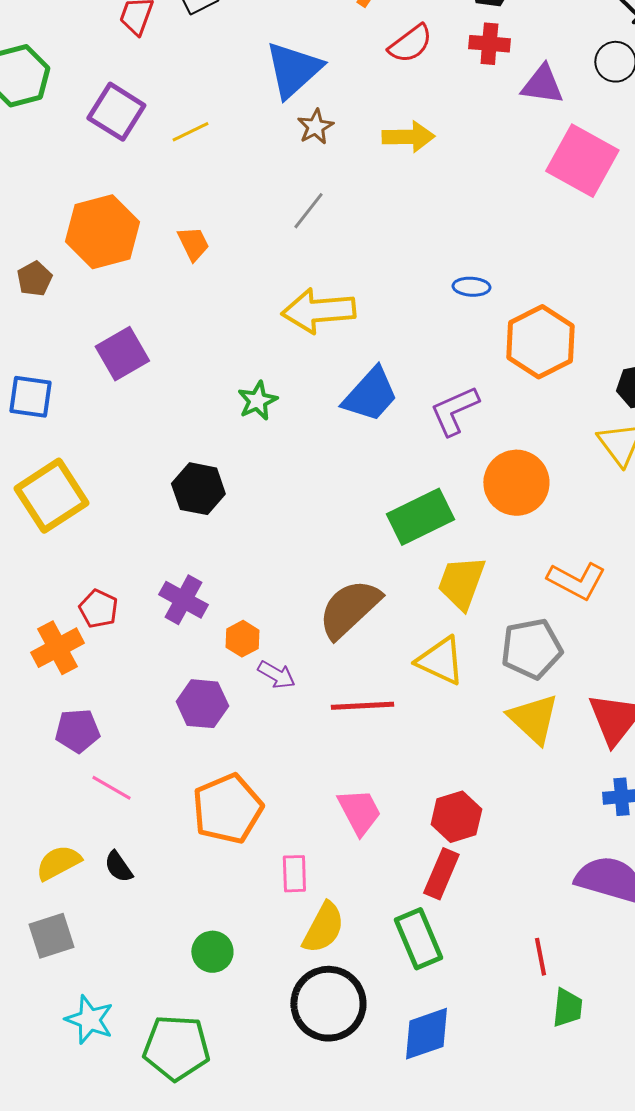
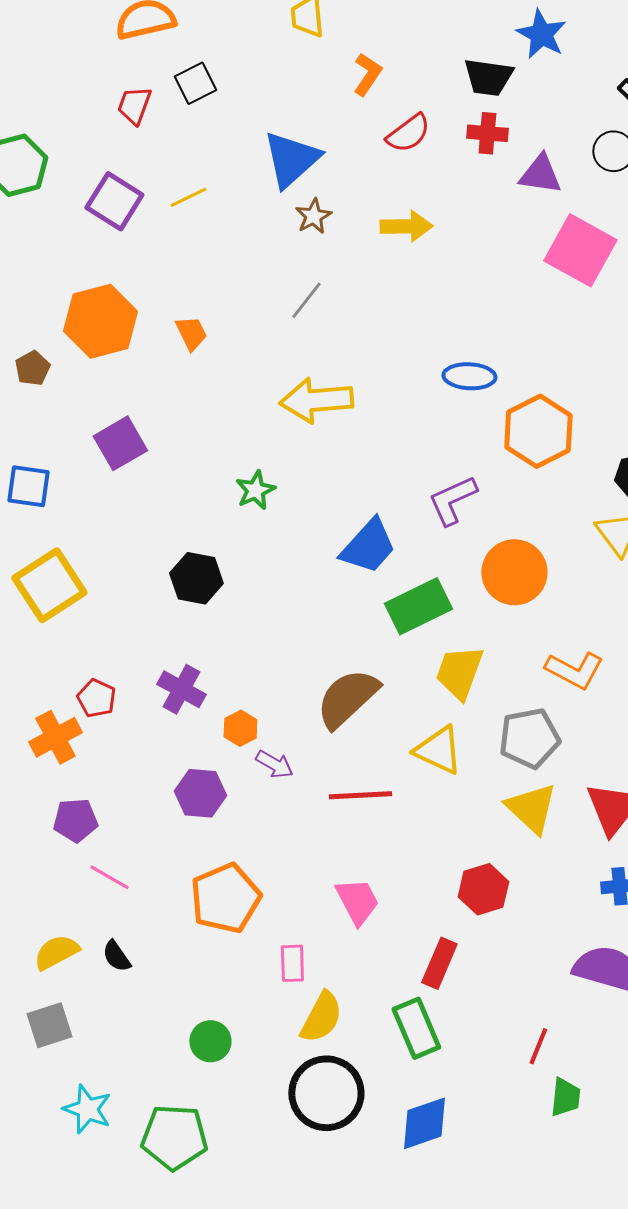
yellow line: (190, 132) -> (188, 197), moved
blue ellipse: (471, 287) -> (469, 376), size x1.4
blue trapezoid: (370, 395) -> (368, 546), moved
red hexagon: (456, 817) -> (483, 889), moved
red line: (540, 957) -> (538, 1046), turned 33

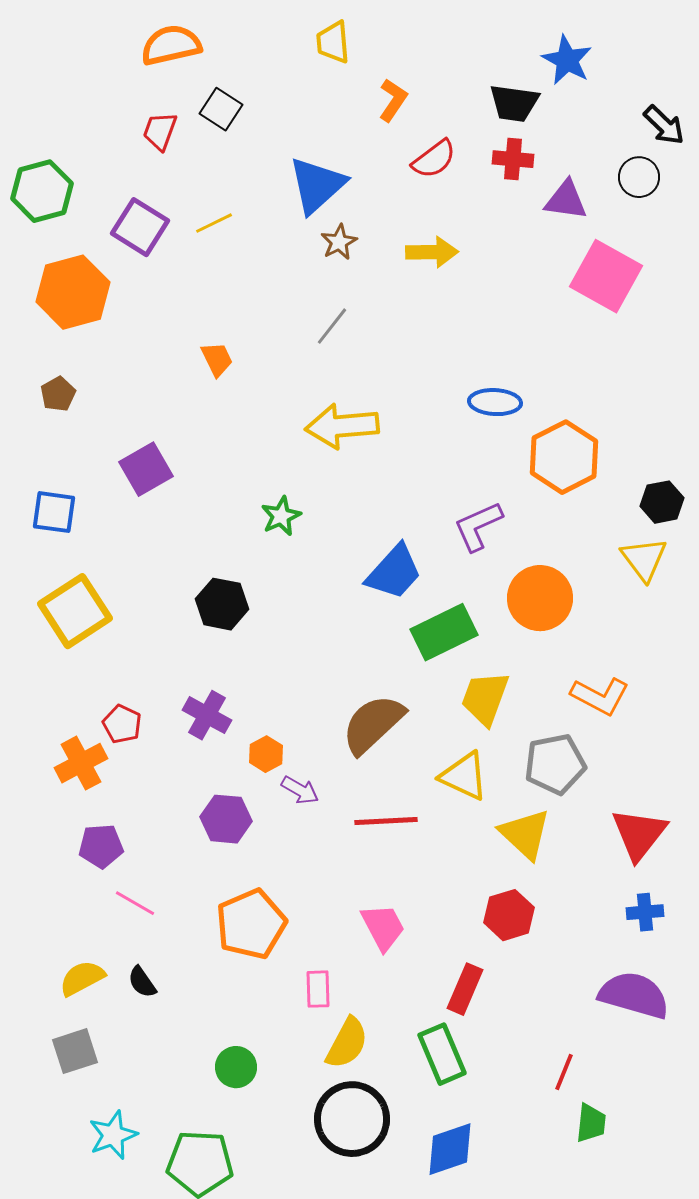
black square: (195, 83) -> (221, 109), turned -30
orange hexagon: (100, 321) -> (73, 292), moved
yellow triangle: (531, 808) -> (525, 834), moved
cyan star: (87, 1109) -> (113, 1135), turned 30

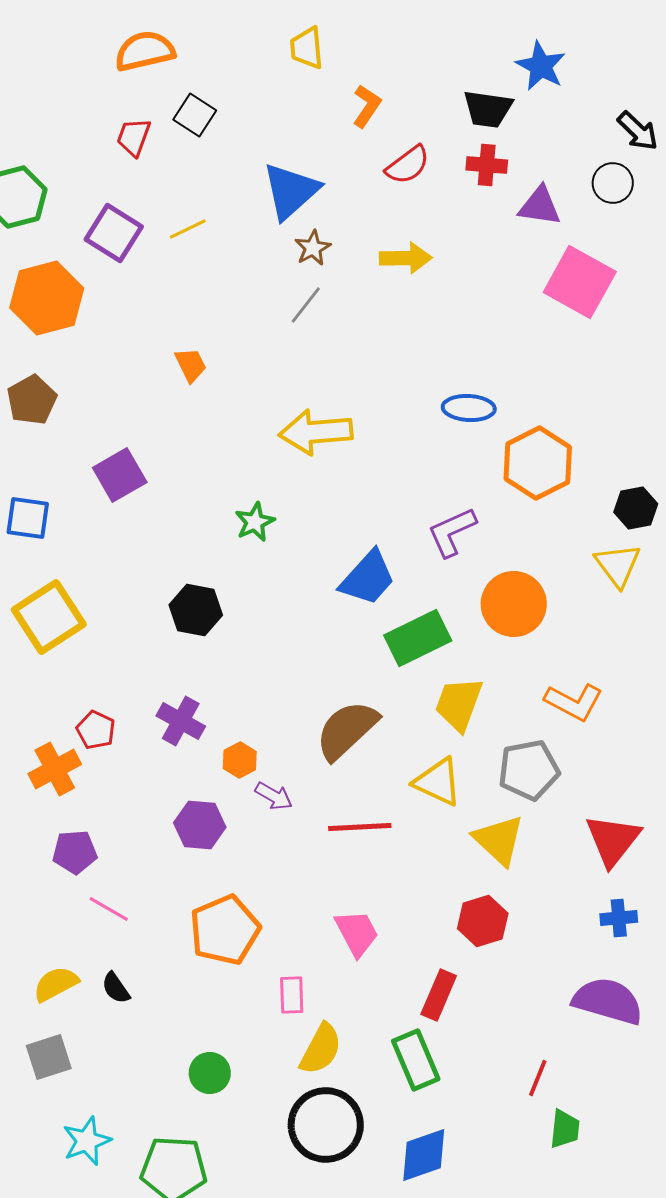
gray line: (332, 326) -> (306, 305), moved
brown pentagon: (58, 394) -> (32, 400), size x1.4

